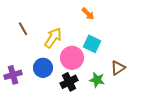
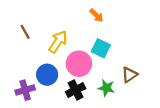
purple cross: (13, 75) -> (25, 90), moved

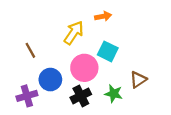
orange arrow: (96, 15) -> (103, 16), turned -56
brown line: (25, 32) -> (30, 50), moved
yellow arrow: (58, 42) -> (74, 33), moved

